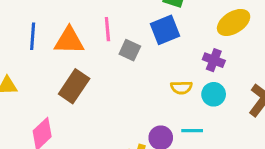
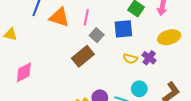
brown rectangle: (74, 86) -> (83, 56), moved
yellow semicircle: (181, 88) -> (130, 59), moved
cyan circle: (214, 94) -> (139, 89), moved

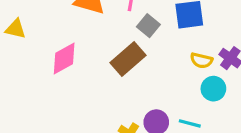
pink diamond: (24, 72) -> (64, 59), moved
cyan circle: (139, 89) -> (213, 89), moved

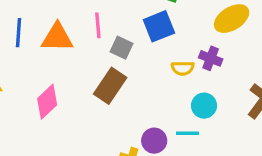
cyan circle: (213, 89) -> (204, 106), moved

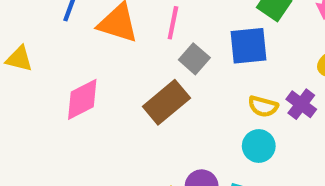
cyan circle: (204, 106) -> (259, 146), moved

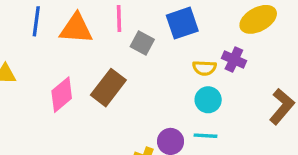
brown rectangle: (166, 102) -> (108, 88), moved

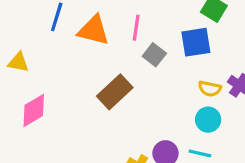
pink diamond: (62, 95) -> (34, 110), moved

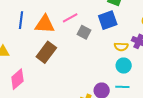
pink line: (136, 28) -> (70, 18), turned 63
brown rectangle: (115, 92) -> (46, 52), moved

